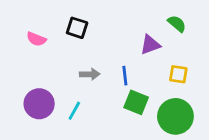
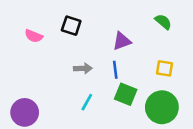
purple triangle: (150, 45) -> (122, 41), moved
purple circle: (39, 104) -> (25, 112), moved
cyan line: (74, 111) -> (87, 102), moved

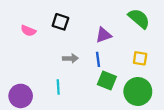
green semicircle: (163, 22) -> (139, 19), size x1.5
cyan line: (87, 102) -> (58, 87), moved, turned -32

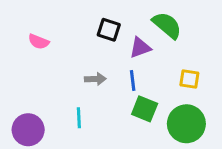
green semicircle: (139, 19) -> (167, 25), moved
black square: (60, 22) -> (109, 30), moved

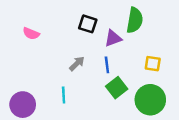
green semicircle: (167, 25) -> (135, 20), turned 60
gray arrow: (95, 79) -> (77, 64), turned -42
green square: (145, 109) -> (117, 88), turned 30

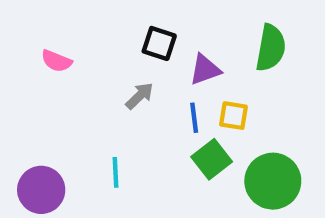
green semicircle: (135, 20) -> (271, 48), moved
gray arrow: (77, 64) -> (140, 96), moved
yellow square: (153, 64) -> (233, 116), moved

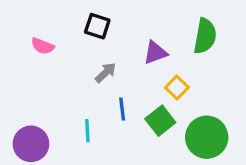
black square: (159, 43) -> (97, 26), moved
yellow square: (233, 116) -> (177, 87), turned 35
blue line: (194, 118) -> (122, 109), moved

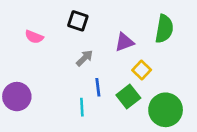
cyan line: (87, 131) -> (82, 107), moved
purple circle: (31, 144) -> (17, 97), moved

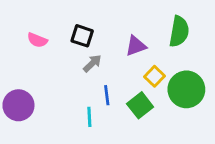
black square: (78, 21) -> (82, 36), moved
green circle: (166, 110) -> (186, 89), moved

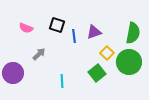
green semicircle: (179, 31) -> (133, 33), moved
gray arrow: (92, 63) -> (39, 54), moved
blue line: (107, 95) -> (74, 36), moved

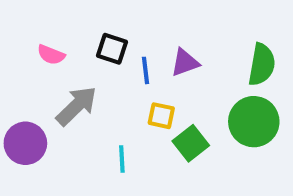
yellow square: (107, 53) -> (161, 116), moved, turned -32
gray arrow: (39, 54) -> (77, 106), size x1.6

